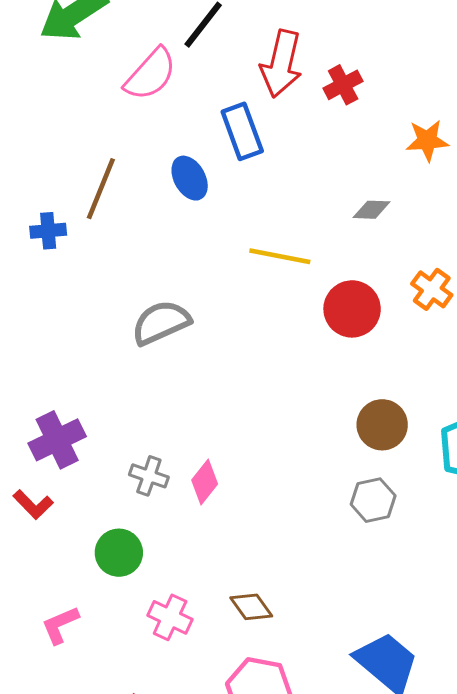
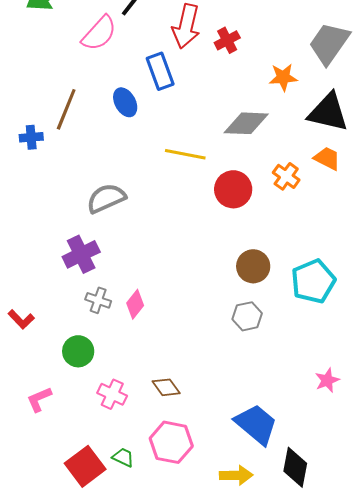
gray diamond: (372, 210) -> (246, 123), size x1.8
purple cross: (57, 440) -> (81, 254), moved

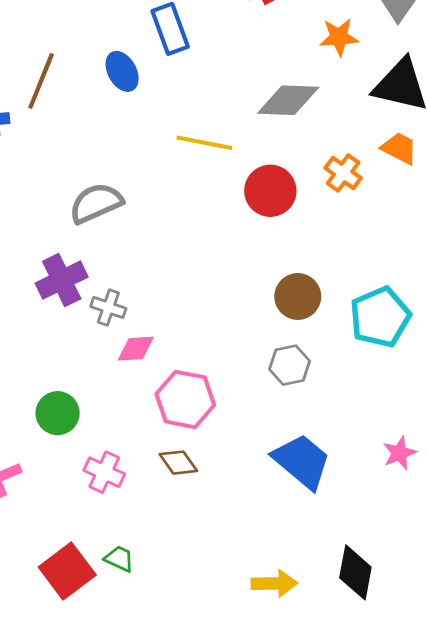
gray cross: (98, 300) -> (108, 307), moved
pink diamond: (135, 304) -> (136, 349), turned 48
blue trapezoid: (256, 424) -> (302, 461), moved
pink hexagon: (171, 442) -> (185, 399), moved

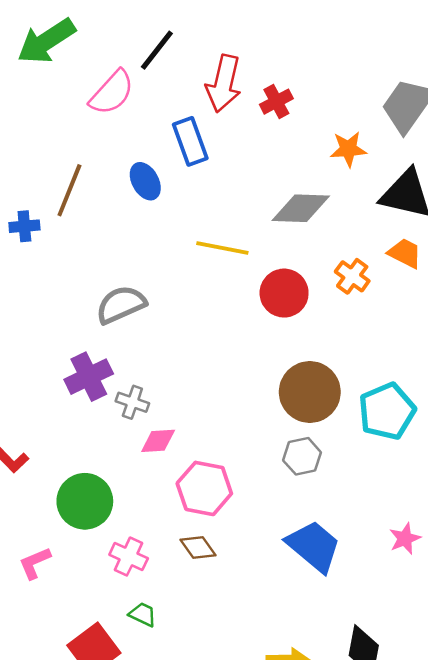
brown circle: (298, 296) -> (310, 392), size x1.4
green circle: (58, 413) -> (85, 501), size x1.4
green trapezoid: (119, 559) -> (143, 614), moved

